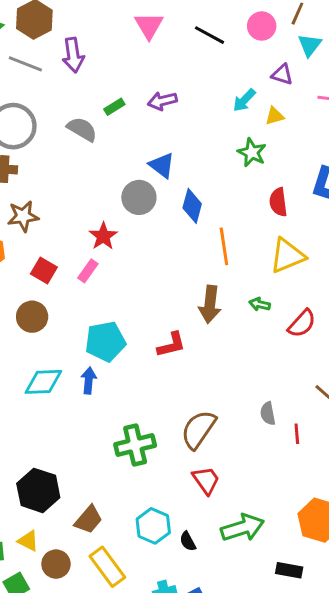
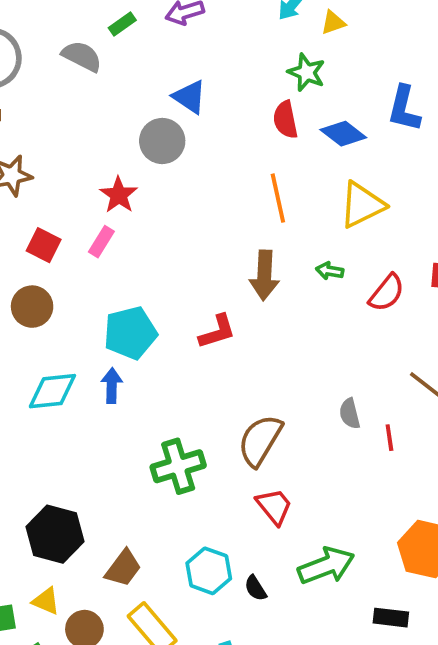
red semicircle: (278, 202) -> (285, 120), moved
blue diamond: (192, 206) -> (343, 134), moved, turned -64

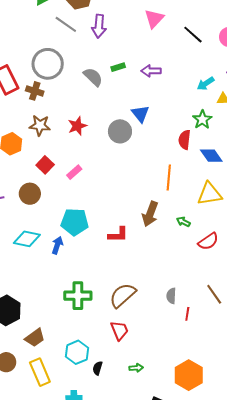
red star: (119, 195) -> (77, 126), moved
green arrow: (326, 566) -> (136, 368), size x0.5
black semicircle: (255, 588) -> (98, 368), turned 32

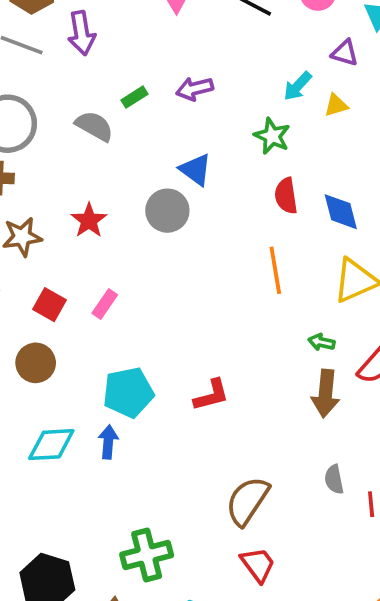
green star: (202, 120) -> (272, 136), moved
blue diamond: (211, 156) -> (341, 212), turned 35
brown arrow: (150, 214) -> (326, 393), moved
green cross: (78, 296) -> (147, 555), moved

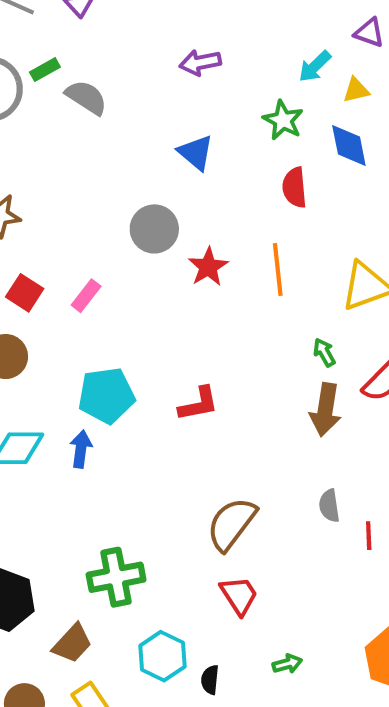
green rectangle: (135, 97) -> (45, 70), moved
gray circle: (167, 211) -> (154, 229), moved
blue diamond: (341, 212) -> (349, 146), moved
red star: (89, 220) -> (208, 267), moved
green arrow: (321, 342) -> (324, 352), turned 45

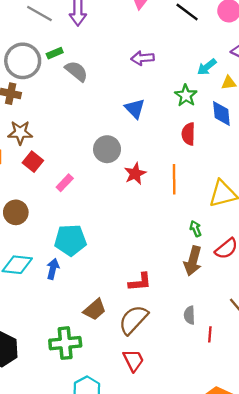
red square: (25, 293) -> (33, 162), moved
red L-shape: (199, 404) -> (140, 282), moved
brown trapezoid: (72, 643) -> (95, 310), moved

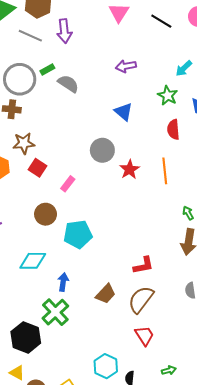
brown circle: (16, 212) -> (46, 214), moved
blue arrow: (53, 269) -> (63, 282), moved
green cross: (65, 343) -> (55, 312), moved, turned -32

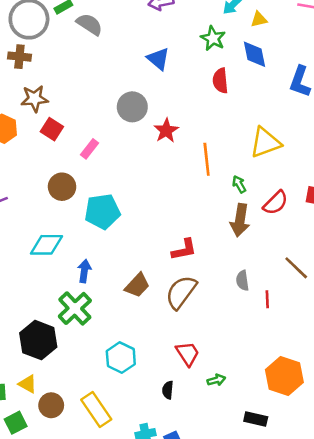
orange line: (165, 171) -> (207, 159), moved
red trapezoid: (145, 336) -> (188, 354), moved
cyan hexagon: (106, 366) -> (121, 358), moved

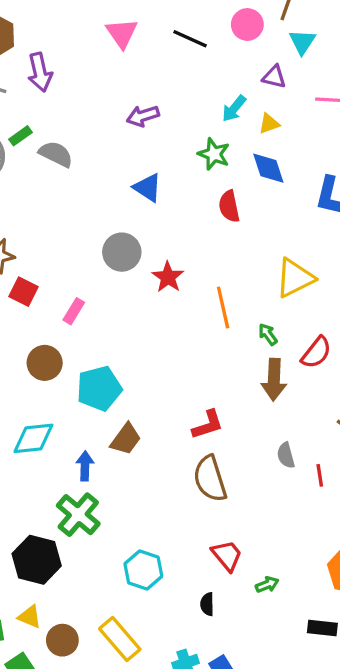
brown trapezoid: (137, 285) -> (126, 439), moved
brown semicircle: (181, 292) -> (210, 479), turned -48

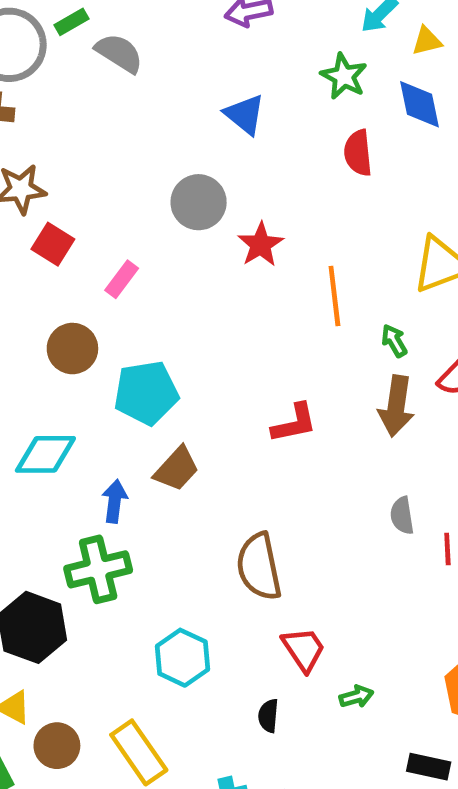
red L-shape: (208, 425) -> (294, 423), moved
brown semicircle: (210, 479) -> (259, 567), moved
green cross: (78, 515) -> (98, 569), turned 30

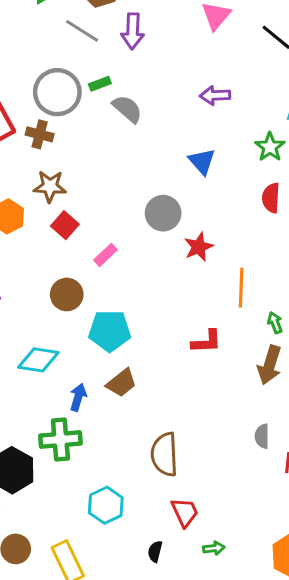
red L-shape: (294, 423) -> (207, 342), moved

